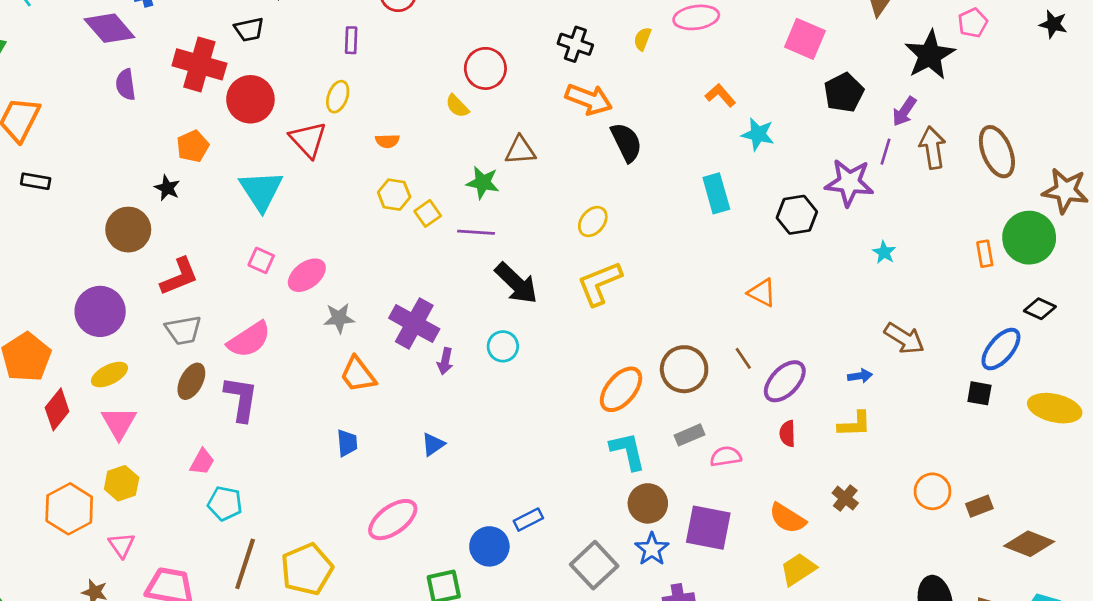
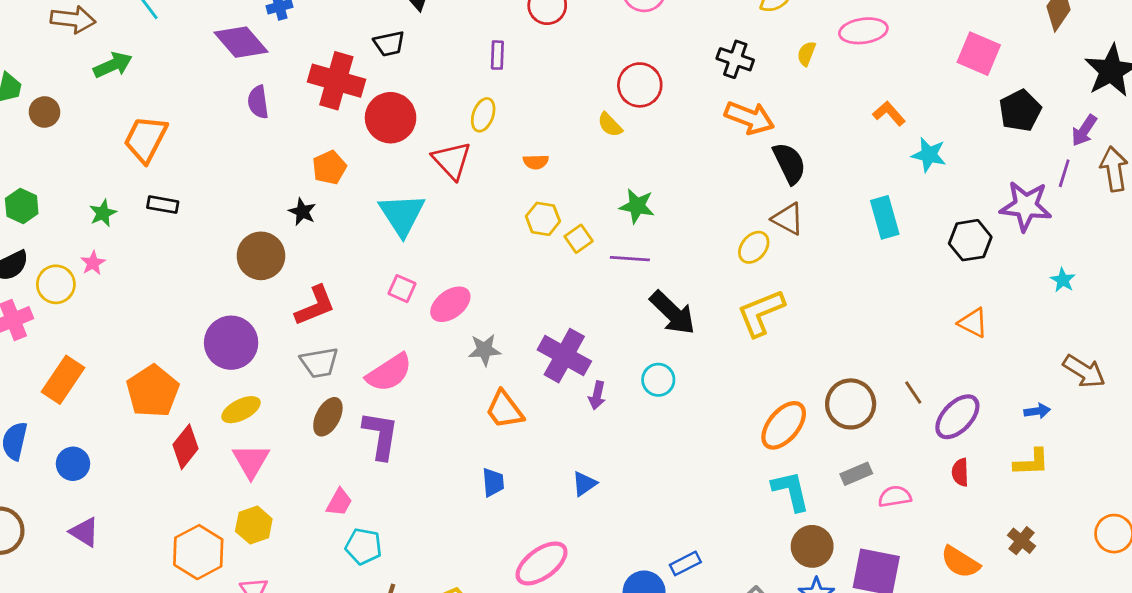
brown triangle: (520, 150) -> (788, 219), moved, turned 32
orange triangle: (762, 293) -> (973, 323), moved

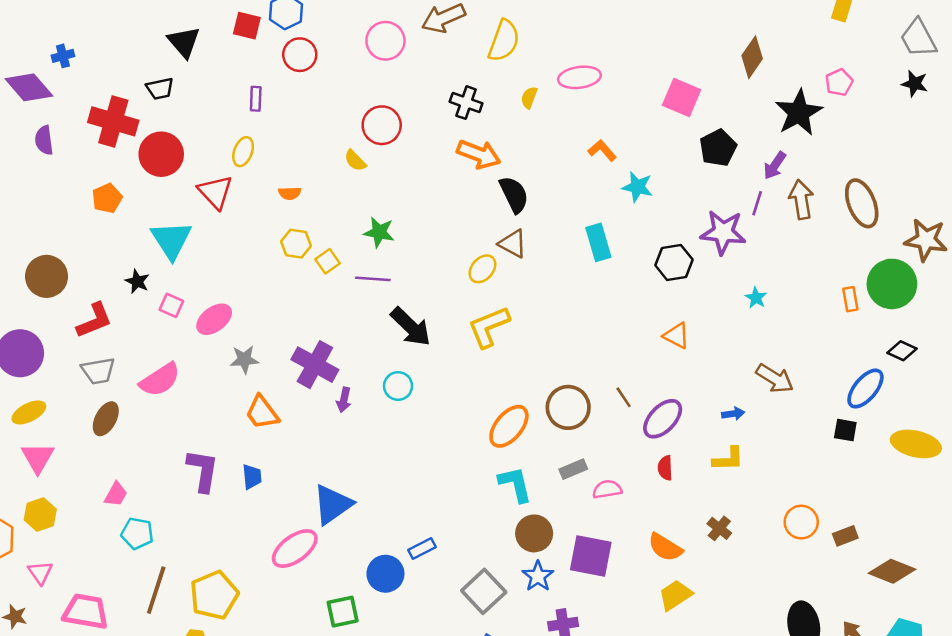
black star: (302, 212) -> (137, 281), moved
purple L-shape: (381, 435) -> (203, 470), moved
blue triangle: (584, 484) -> (333, 504), moved, size x1.8

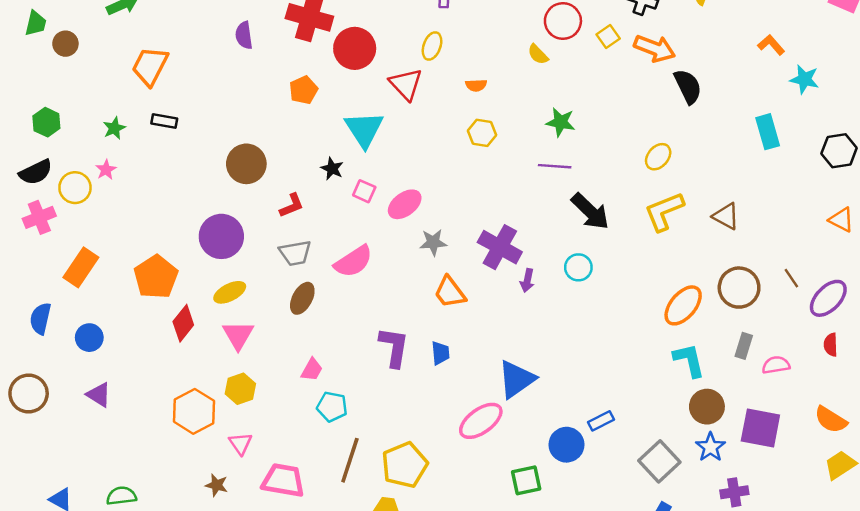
brown triangle: (513, 244) -> (726, 216), moved
yellow square: (327, 261) -> (608, 36), moved
red L-shape: (94, 320) -> (292, 205), size x0.7
gray rectangle: (573, 469) -> (744, 346), turned -50

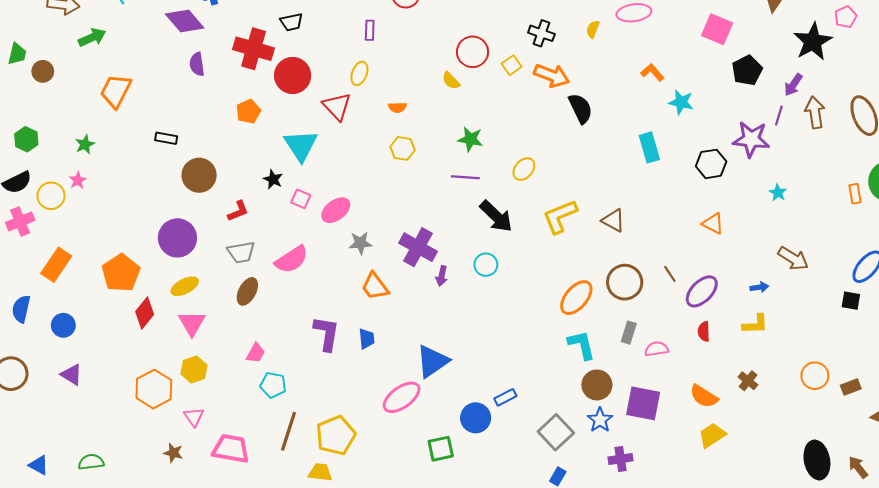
black rectangle: (164, 121) -> (166, 138), moved
yellow ellipse: (658, 157) -> (524, 169), moved

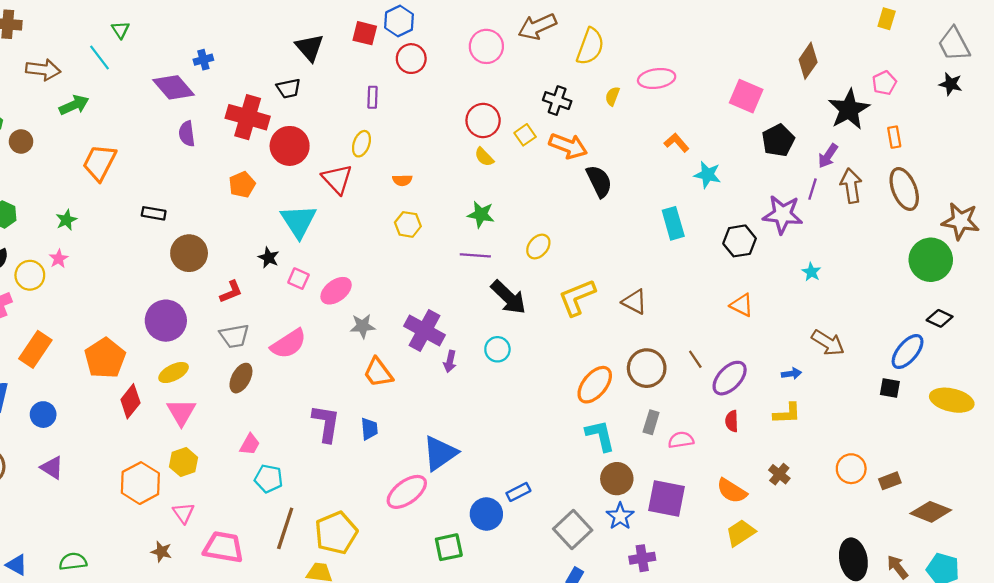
yellow semicircle: (451, 81) -> (484, 157), moved
orange rectangle: (855, 194) -> (894, 137), moved

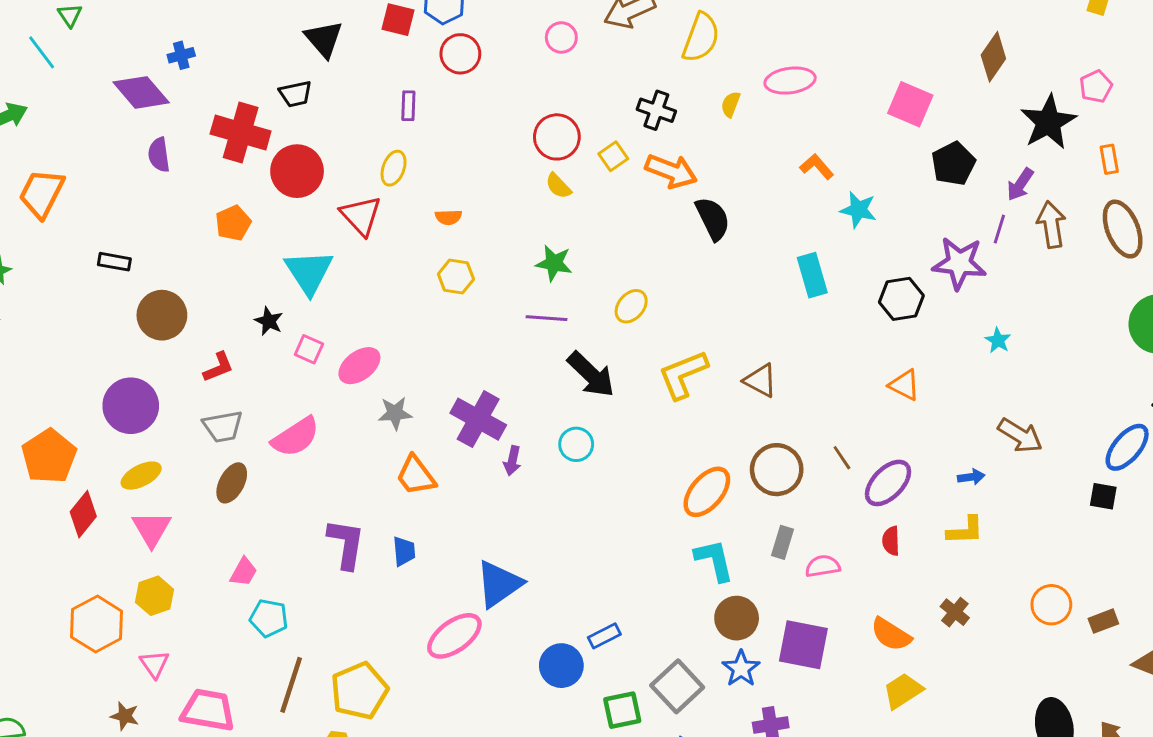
pink circle: (486, 46) -> (561, 37), size x0.7
green square: (449, 547) -> (622, 710), moved

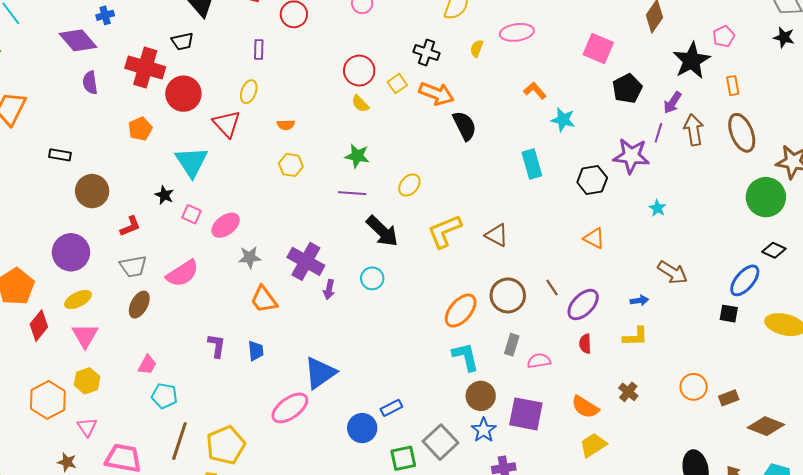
purple L-shape: (346, 544) -> (217, 346), size x0.7

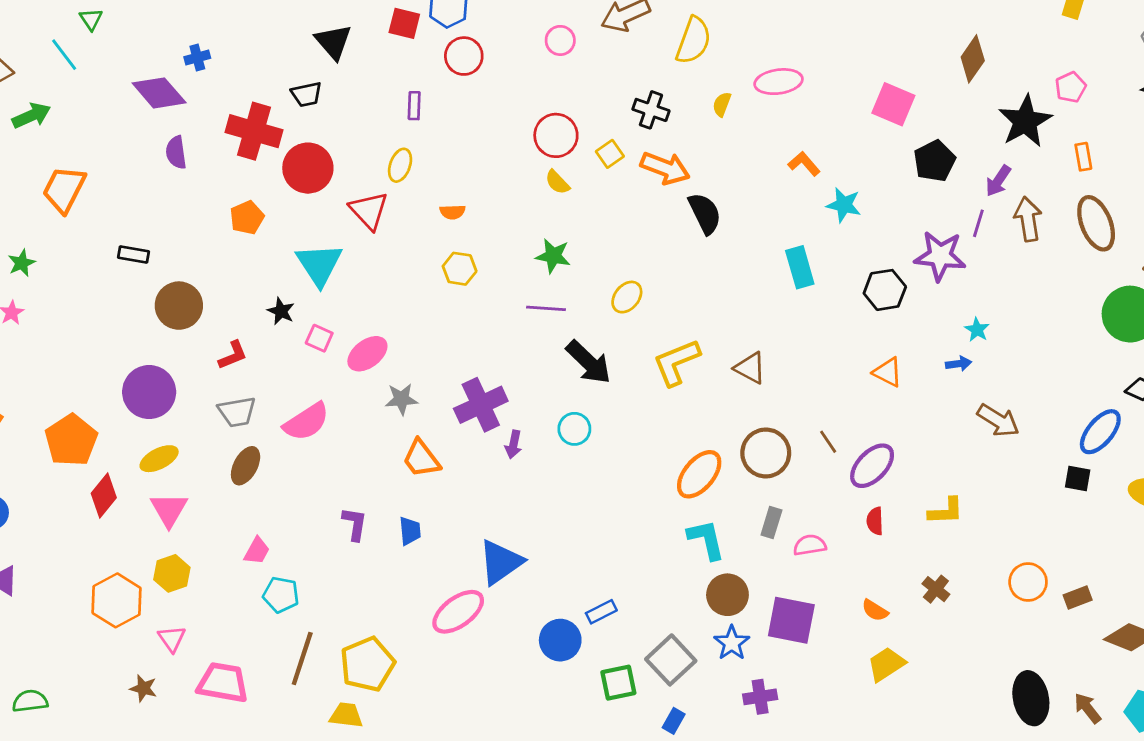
purple cross: (306, 261) -> (481, 405), turned 36
blue arrow: (639, 301) -> (959, 364), moved
orange semicircle: (585, 407) -> (875, 610), size x0.7

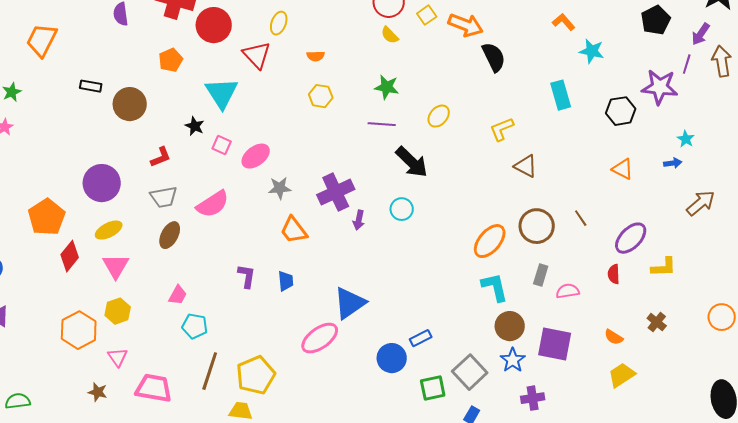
brown circle: (179, 306) -> (130, 104), moved
yellow L-shape: (676, 362) -> (502, 129), moved, size x0.7
brown arrow: (998, 420) -> (701, 203), turned -72
purple ellipse: (872, 466) -> (631, 238), moved

